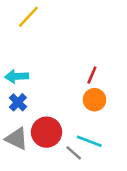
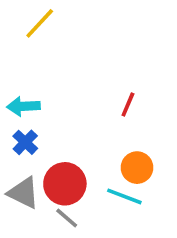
orange circle: (94, 100) -> (137, 168), moved
gray line: (74, 153) -> (67, 218), moved

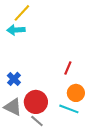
red line: (128, 104) -> (68, 68), moved
cyan arrow: (23, 106) -> (16, 30), moved

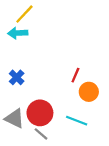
blue cross: (14, 79) -> (17, 77), moved
orange circle: (76, 93) -> (89, 92), moved

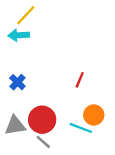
orange circle: (89, 92) -> (94, 115), moved
gray triangle: (14, 118) -> (15, 126), turned -35

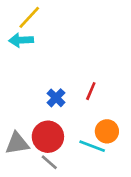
blue cross: (17, 82) -> (56, 98), moved

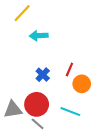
cyan arrow: (21, 40) -> (39, 36), moved
orange circle: (107, 131) -> (82, 84), moved

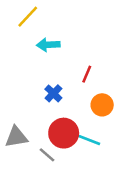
red line: (69, 70) -> (87, 74), moved
red circle: (37, 104) -> (64, 133), moved

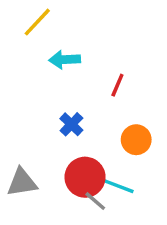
red line: (87, 74) -> (117, 85), moved
gray line: (47, 155) -> (95, 201), moved

